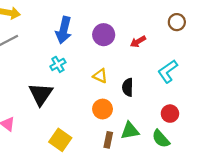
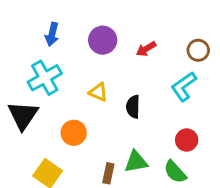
brown circle: (177, 22) -> (198, 50), moved
blue arrow: (64, 30) -> (52, 34), size x0.7
cyan cross: (58, 64) -> (45, 78), size x1.6
orange circle: (103, 109) -> (74, 133), moved

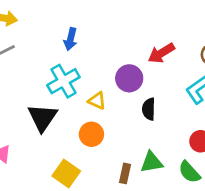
purple circle: (103, 40) -> (129, 78), moved
red arrow: (146, 49) -> (161, 53), size x1.4
yellow triangle: (98, 92) -> (97, 101), moved

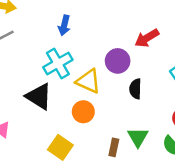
yellow triangle: (97, 101) -> (88, 81), size x1.5
black triangle: (42, 117) -> (39, 97), turned -32
green triangle: (152, 162) -> (138, 137), turned -50

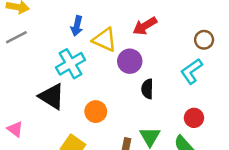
red arrow: (147, 38) -> (145, 26), moved
yellow triangle: (88, 81) -> (105, 40), moved

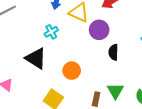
cyan cross: (71, 64) -> (51, 32), size x0.6

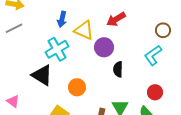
cyan cross: (51, 32) -> (57, 49), size x1.6

